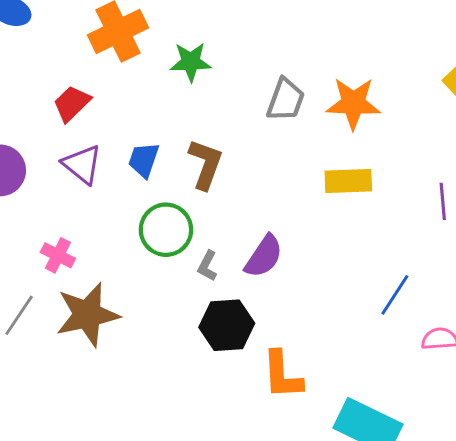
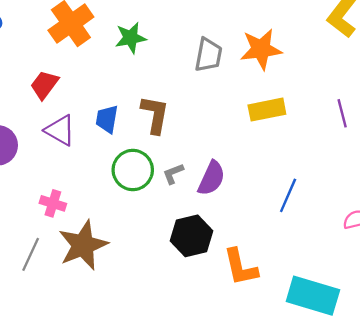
gray L-shape: (207, 266) -> (173, 174), moved, turned 50
blue line: (395, 295) -> (288, 195), moved

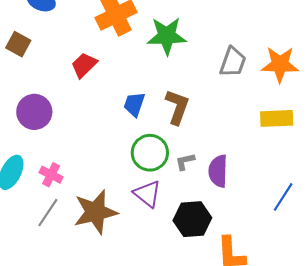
green star: (131, 38) -> (167, 36), size x1.4
purple triangle: (60, 130) -> (147, 194), moved
purple semicircle: (211, 178) -> (218, 171), turned 148
pink cross: (53, 203) -> (51, 175), moved

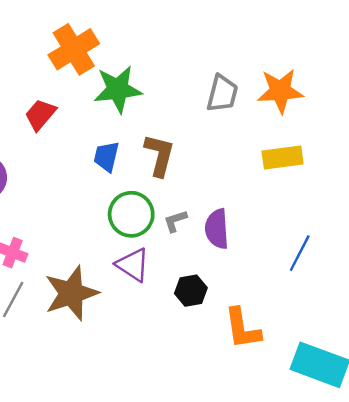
green star: (167, 36) -> (118, 89), moved
black hexagon: (192, 219) -> (191, 291), size x0.7

